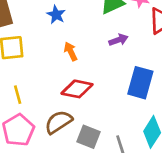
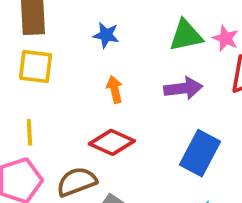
blue star: (56, 15) -> (106, 35), turned -30
purple arrow: (118, 40) -> (183, 88), size x1.4

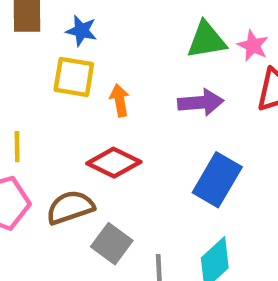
blue star: (106, 35) -> (81, 31), moved
yellow square: (36, 66) -> (74, 77), moved

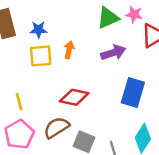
orange arrow: (120, 100) -> (69, 50), moved, turned 36

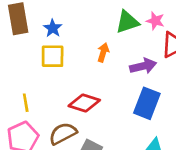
blue star: (39, 30) -> (53, 28), turned 30
orange arrow: (69, 50) -> (103, 52), moved
purple arrow: (113, 53) -> (143, 66), moved

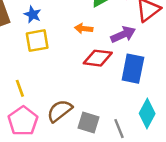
orange arrow: (103, 52) -> (84, 29), turned -90
red diamond: (84, 103) -> (98, 58), moved

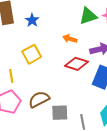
yellow square: (37, 41) -> (32, 54), moved, turned -30
gray square: (89, 122) -> (60, 113), turned -30

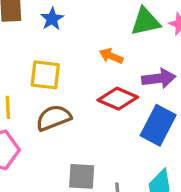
yellow square: (32, 54) -> (45, 75), turned 30
brown semicircle: (39, 99) -> (54, 118), moved

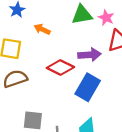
orange arrow: (111, 56) -> (42, 29), moved

